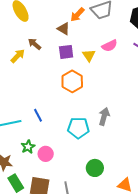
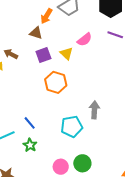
green star: (28, 147) -> (30, 145), moved
pink circle: (46, 154) -> (61, 167), moved
green circle: (95, 168) -> (82, 163), moved

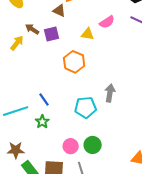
yellow triangle: (66, 53) -> (88, 34), turned -40
purple square: (43, 55) -> (52, 34), moved

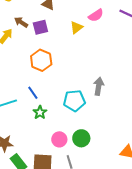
yellow triangle: (88, 34) -> (76, 27), turned -48
orange hexagon: (74, 62) -> (41, 60), moved
green star: (42, 122) -> (40, 112), moved

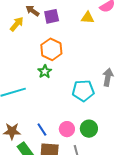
yellow triangle: (76, 27) -> (88, 18), turned 40
blue line: (33, 93) -> (42, 130), moved
green star: (40, 112) -> (45, 72), moved

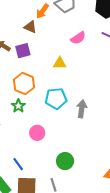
yellow triangle: (88, 18) -> (60, 63), moved
cyan pentagon: (83, 91) -> (56, 99), moved
pink circle: (67, 129) -> (37, 133), moved

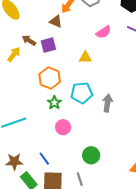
green star: (18, 106) -> (54, 103), moved

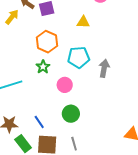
green star: (54, 103) -> (43, 67), moved
pink circle: (63, 127) -> (65, 85), moved
green circle: (91, 155) -> (71, 114), moved

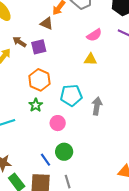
yellow triangle: (83, 22) -> (90, 59), moved
blue line: (39, 122) -> (45, 160), moved

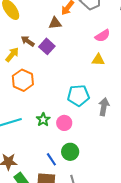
brown triangle: (47, 23) -> (55, 23), turned -32
purple square: (39, 47) -> (47, 46), turned -35
orange hexagon: (39, 80) -> (23, 80), moved
green star: (36, 105) -> (43, 120), moved

